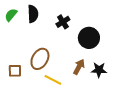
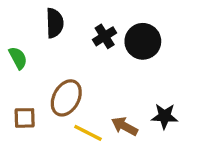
green semicircle: (11, 15) -> (18, 58), moved, turned 112
black circle: (89, 38) -> (143, 41), moved
brown arrow: (79, 67) -> (125, 126), moved, turned -91

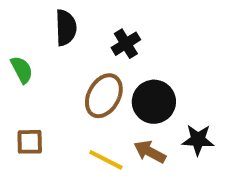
black circle: (143, 41) -> (154, 102), moved
brown ellipse: (66, 98) -> (104, 96), moved

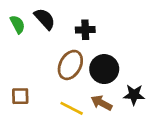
black semicircle: (66, 28) -> (45, 19), turned -40
black cross: (126, 44) -> (85, 30), turned 30
green semicircle: (22, 70) -> (18, 24), moved

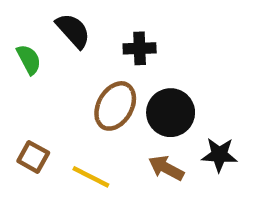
green semicircle: (18, 24) -> (29, 59), moved
brown square: (20, 96) -> (33, 157), turned 30
yellow line: (72, 108) -> (91, 177), moved

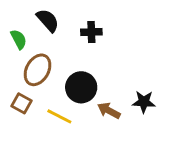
brown ellipse: (115, 106) -> (38, 70), moved
black circle: (171, 113) -> (81, 87), moved

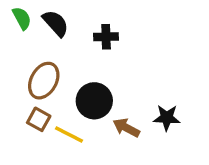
green semicircle: (19, 39) -> (22, 18), moved
brown square: (21, 103) -> (39, 119), moved

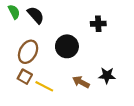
black cross: (106, 37) -> (98, 24), moved
black circle: (94, 101) -> (67, 46), moved

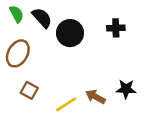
black circle: (67, 46) -> (70, 33), moved
brown ellipse: (28, 52) -> (18, 53), moved
yellow line: (44, 86) -> (66, 104), moved, turned -60

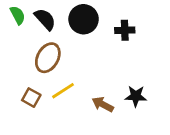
black circle: (70, 33) -> (84, 19), moved
brown ellipse: (18, 53) -> (48, 58), moved
yellow line: (66, 104) -> (63, 91), moved

